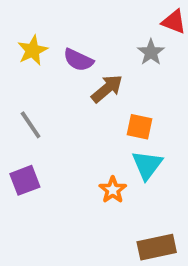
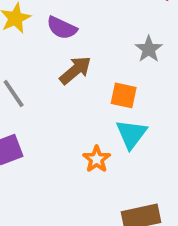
gray star: (151, 52) -> (149, 49), moved
brown arrow: (107, 89) -> (75, 70), moved

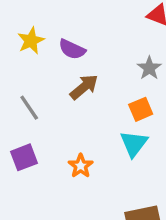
orange square: (124, 95) -> (141, 109), moved, turned -35
orange star: (97, 159) -> (81, 166), moved

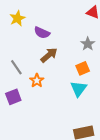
yellow star: (31, 41) -> (17, 18), moved
orange star: (81, 166) -> (37, 81), moved

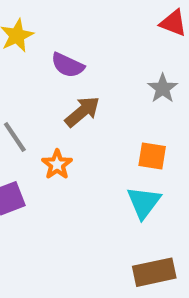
orange square: (83, 68) -> (152, 156), moved, turned 32
cyan triangle: (79, 89) -> (144, 202), moved

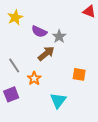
gray star: (163, 88) -> (59, 36), moved
cyan triangle: (144, 202) -> (58, 100), moved

